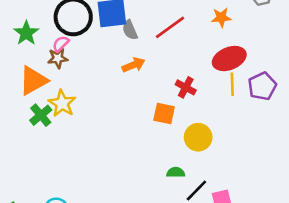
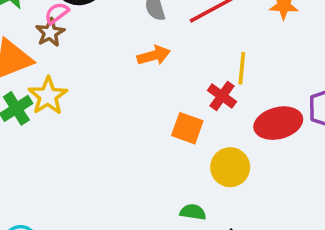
brown star: (58, 58) -> (50, 33), turned -30
red ellipse: (229, 59) -> (278, 123), moved
yellow line: (232, 84) -> (242, 68), moved

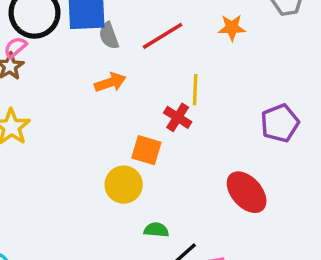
red ellipse: (278, 123) -> (247, 192), moved, turned 66
yellow circle: (230, 167) -> (124, 185), moved

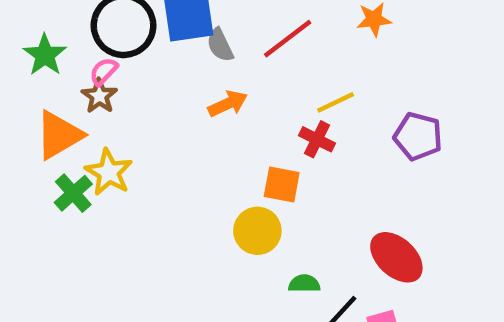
yellow line: (195, 90) -> (336, 102), turned 68
purple pentagon: (280, 123) -> (418, 136), moved, turned -30
red ellipse: (247, 192) -> (396, 257), moved

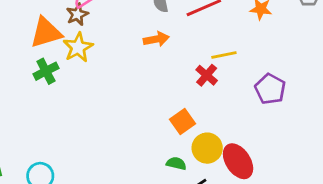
yellow star: (109, 172) -> (78, 47), moved
orange square: (282, 184) -> (183, 122), moved, turned 30
yellow circle: (257, 231) -> (207, 148), moved

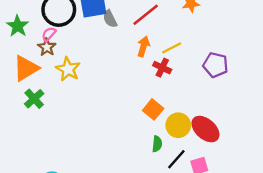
orange arrow: (156, 39) -> (143, 46), moved, turned -48
yellow star: (78, 47) -> (68, 69), moved
green semicircle: (176, 163) -> (157, 144), turned 98

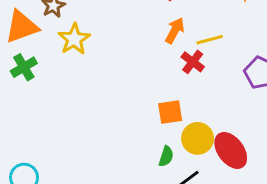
orange square: (153, 109) -> (170, 112), turned 30

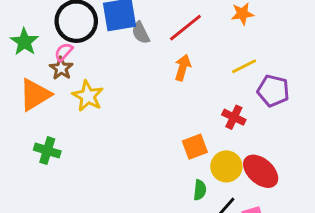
yellow line: (210, 40) -> (244, 66), moved
red cross: (193, 62) -> (234, 117), moved
green cross: (24, 67) -> (47, 151), moved, turned -30

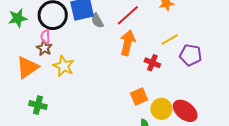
green star: (24, 42) -> (18, 18), moved, turned 30
pink semicircle: (64, 52) -> (45, 37), turned -40
orange arrow: (183, 67) -> (128, 43), size x1.4
red cross: (234, 117) -> (152, 63), moved

